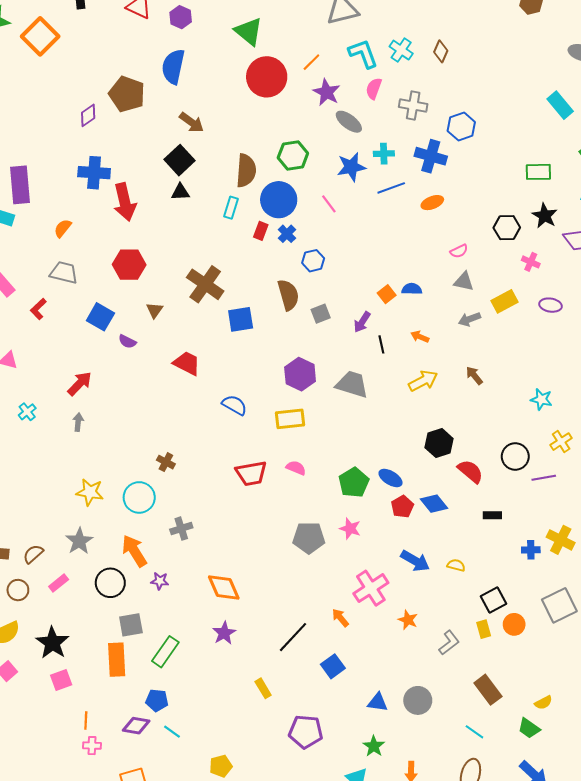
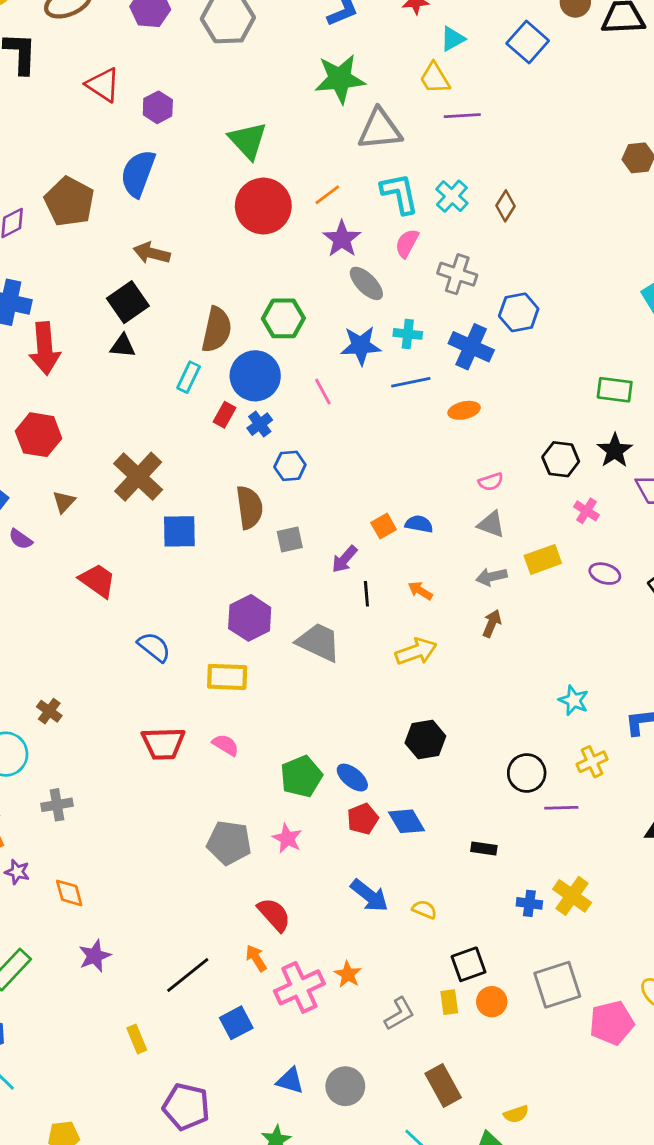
brown arrow: (191, 122) -> (152, 253), turned 150
brown arrow: (474, 376) -> (492, 623), moved, turned 54
red semicircle: (470, 471) -> (274, 915), moved
orange diamond: (224, 588) -> (69, 893), moved, size x0.7
pink cross: (371, 588) -> (299, 987), moved

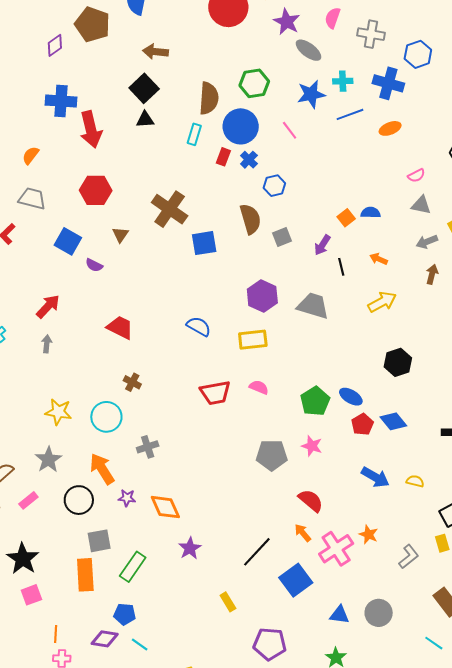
red trapezoid: (98, 580) -> (120, 327), moved
orange diamond: (69, 893) -> (165, 507), size x1.4
blue square: (236, 1023) -> (296, 580), size x1.4

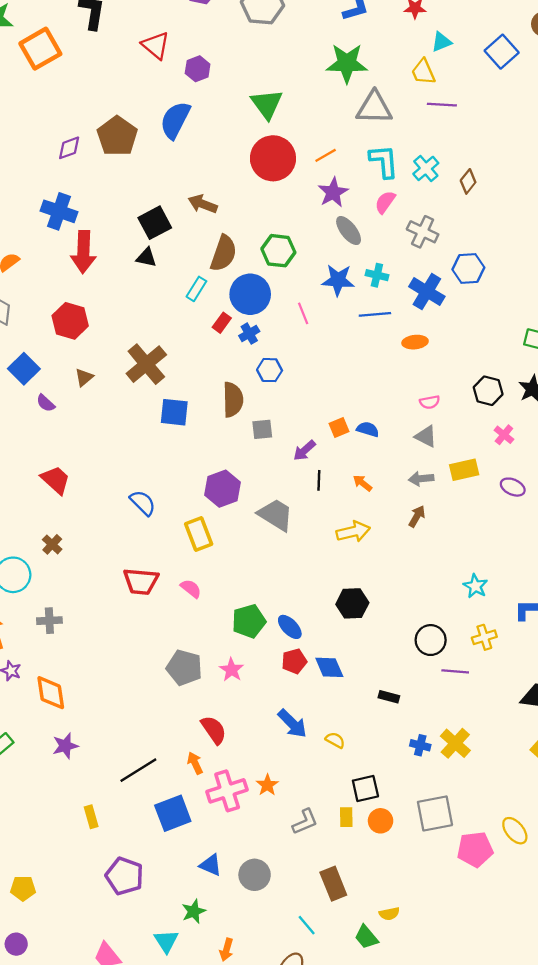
brown arrow: (155, 52) -> (203, 204), moved
yellow rectangle: (253, 340) -> (199, 534), turned 60

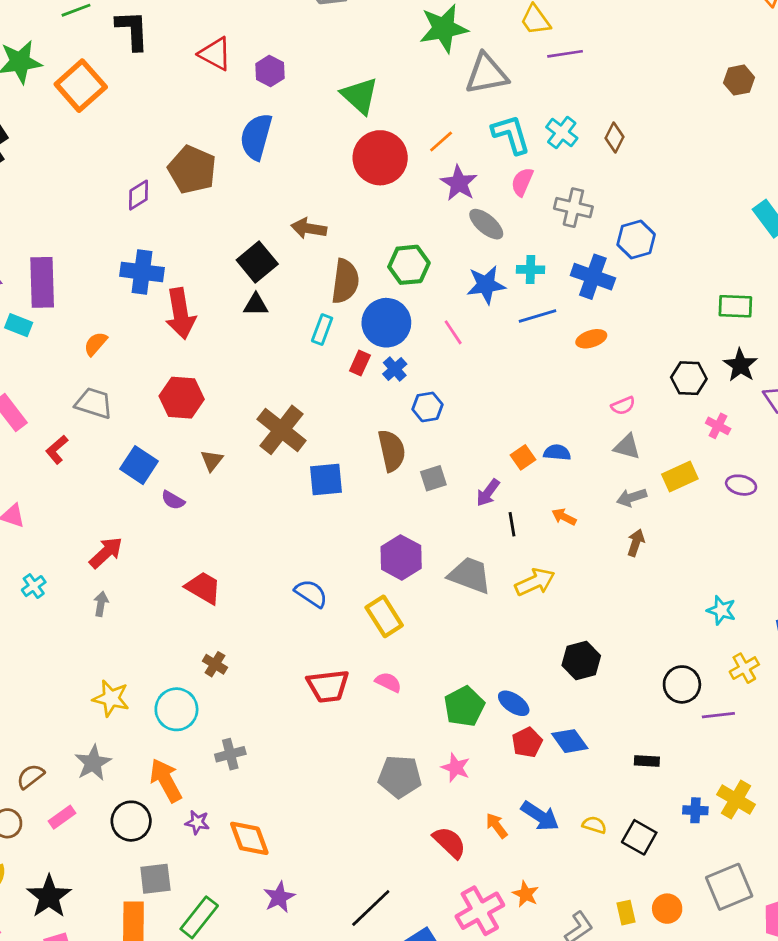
yellow arrow: (353, 532) -> (535, 582), moved
orange arrow: (195, 763) -> (497, 826), moved
black square: (365, 789) -> (639, 837), moved, turned -36

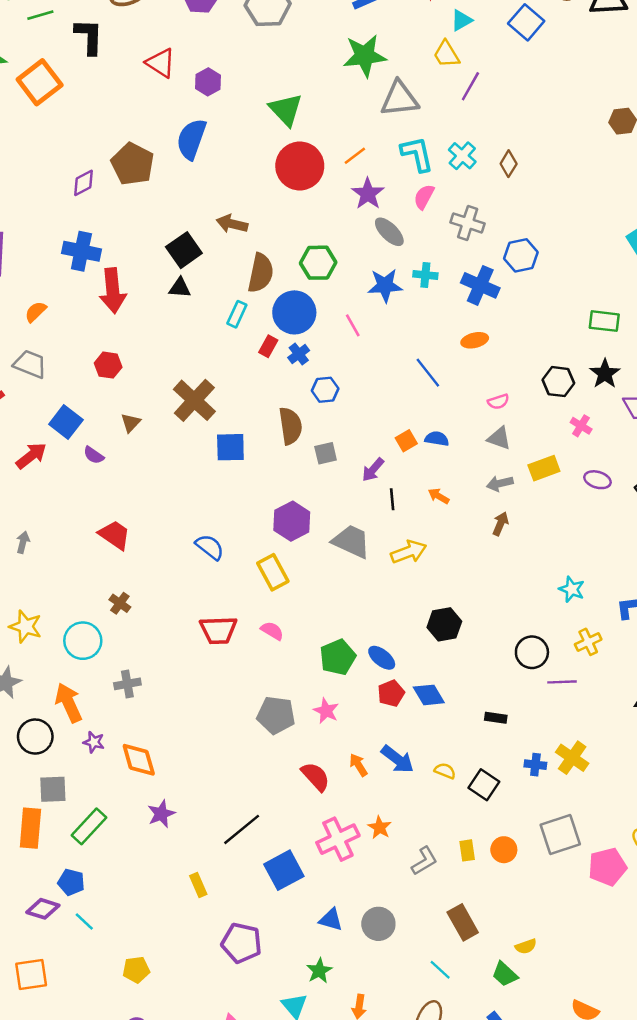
purple line: (565, 54) -> (470, 86), turned -56
blue line: (538, 316) -> (428, 373), moved, turned 64
red hexagon: (182, 398) -> (108, 365), size x0.7
red arrow: (106, 553) -> (31, 456), moved

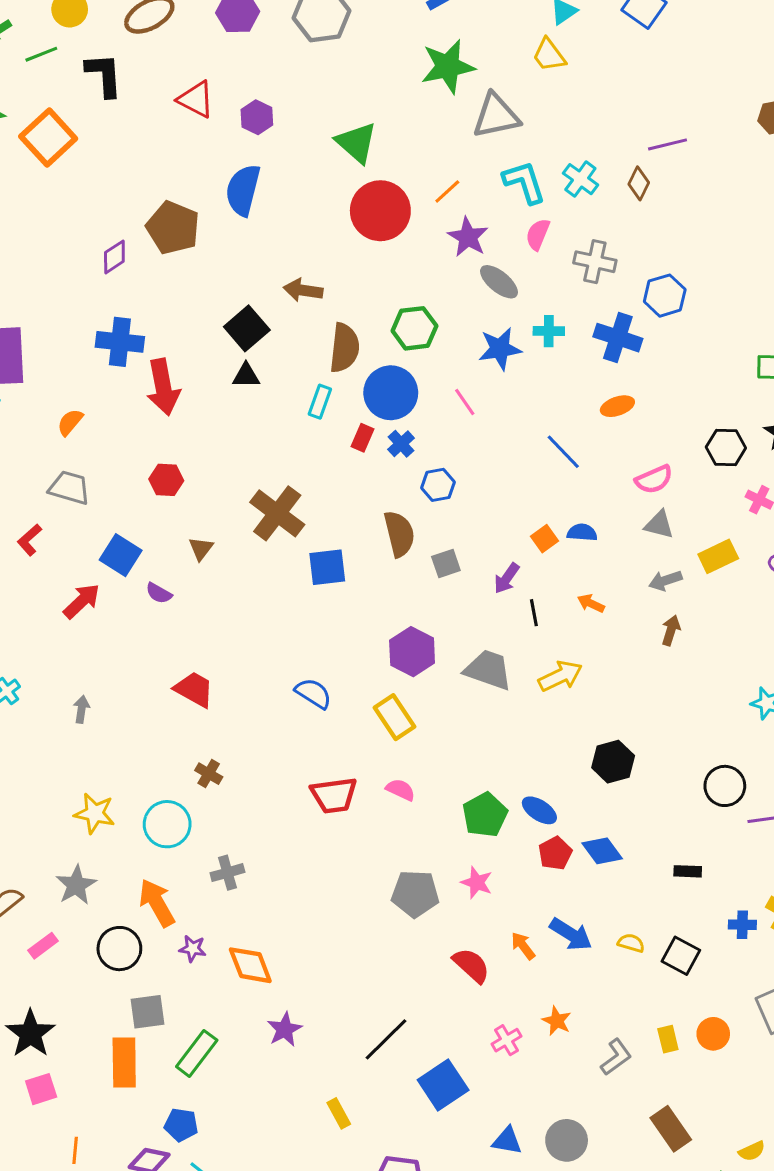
purple line: (470, 86) -> (668, 144), moved, turned 52
pink semicircle: (498, 402) -> (654, 479), size x1.4
pink cross: (338, 839) -> (506, 1040), size x0.6

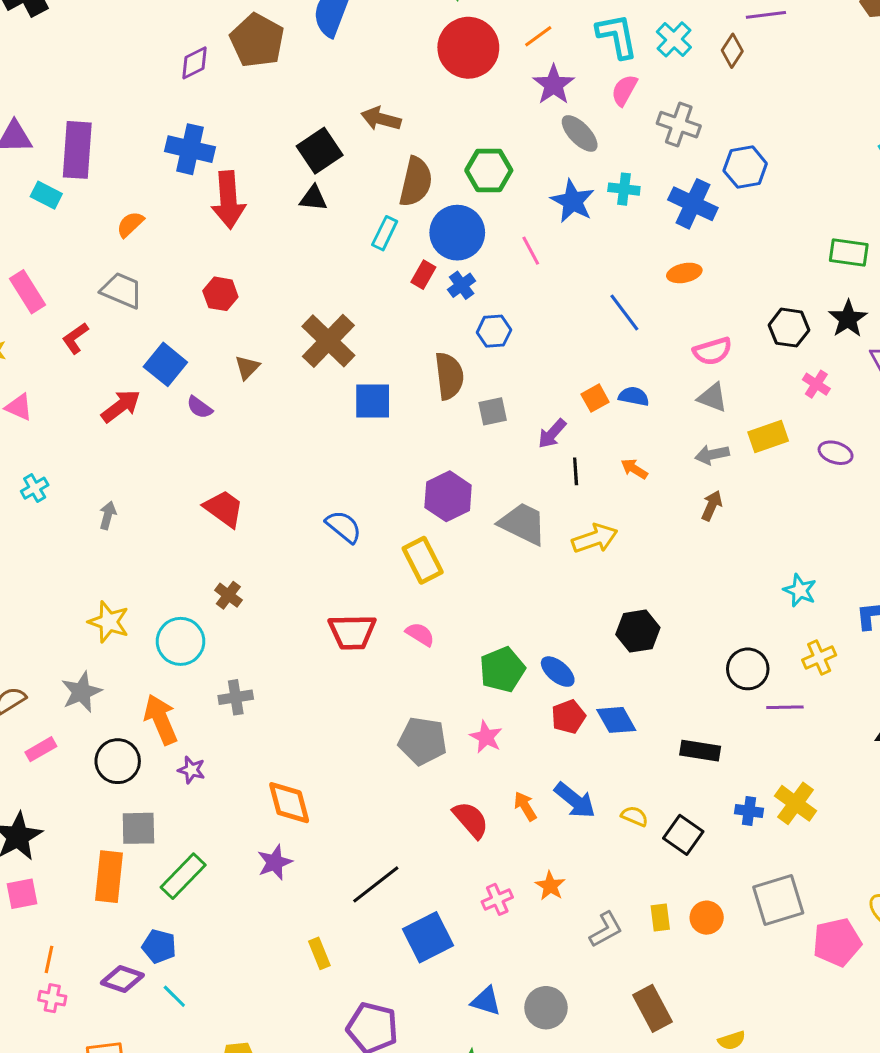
blue star: (500, 349) -> (573, 201), turned 30
black rectangle: (688, 871) -> (700, 751), size x1.4
orange diamond: (250, 965) -> (289, 803), moved

